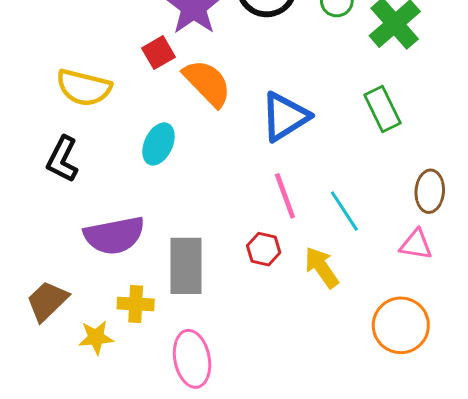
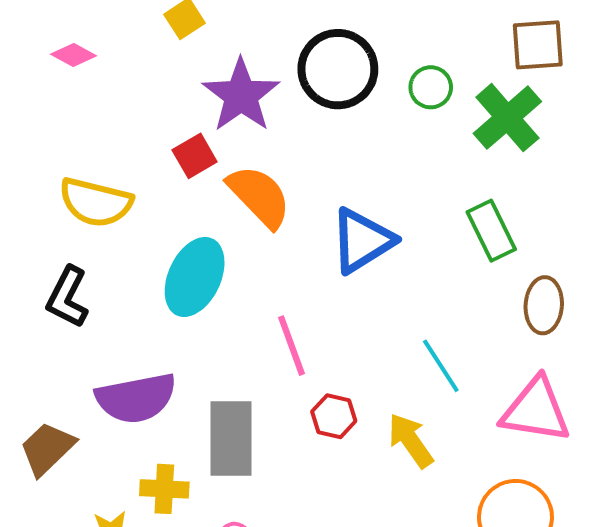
cyan ellipse: (158, 144) -> (195, 277), size x1.4
brown ellipse: (430, 191) -> (544, 305), moved
pink line: (285, 196) -> (291, 346), moved
pink triangle: (416, 245) -> (536, 410), size x1.6
brown trapezoid: (47, 301) -> (47, 449), moved

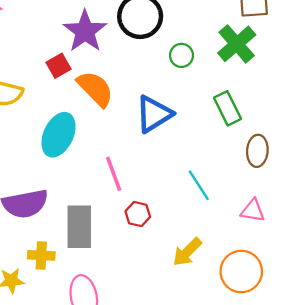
green circle: (431, 87) -> (181, 55), moved
pink triangle: (536, 410) -> (253, 211), size x0.6
yellow arrow: (411, 440) -> (187, 252), moved, turned -100

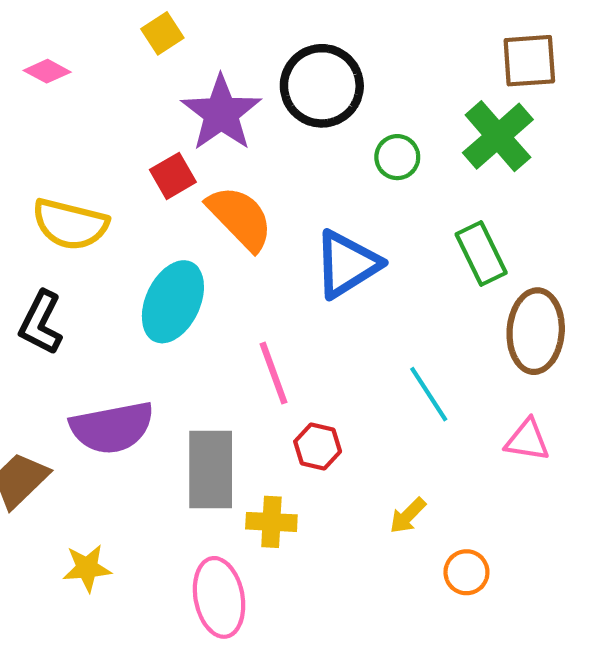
brown ellipse: (257, 151) -> (536, 331), size x1.4
yellow arrow: (187, 252) -> (408, 516), size x0.7
yellow cross: (41, 255) -> (271, 522), moved
orange circle: (241, 272) -> (466, 572), moved, size x0.6

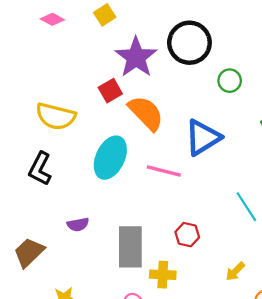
pink diamond: (47, 71) -> (52, 19), moved
pink line: (274, 373) -> (164, 171), moved, turned -56
purple semicircle: (112, 428) -> (78, 224), size x0.5

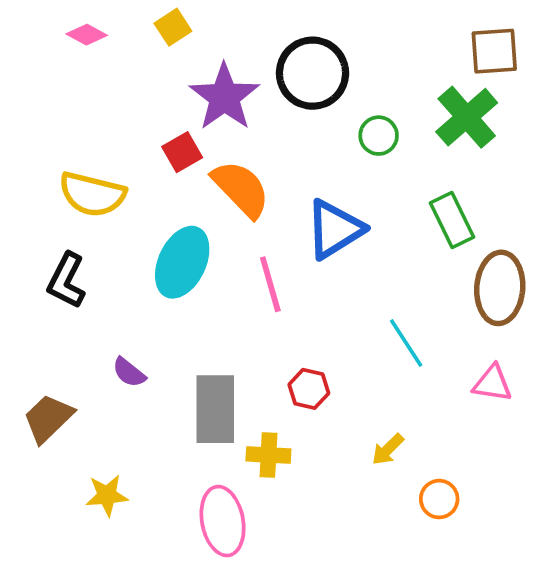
pink line: (164, 171) -> (270, 284), turned 60
purple semicircle: (78, 224) -> (129, 372), turned 50

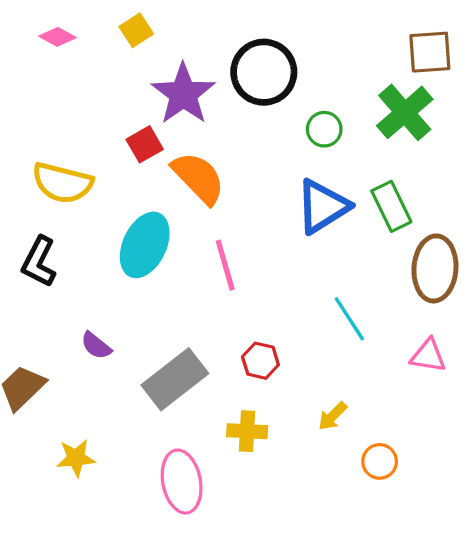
blue triangle: (335, 229) -> (323, 206), moved
gray rectangle: (215, 409) -> (175, 379), turned 52
yellow cross: (268, 455) -> (247, 431), moved

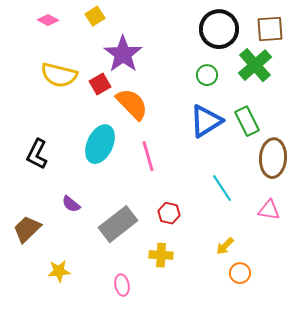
black circle: (264, 72) -> (219, 29), moved
yellow semicircle: (62, 183) -> (59, 75), moved
yellow arrow: (333, 416) -> (225, 246), moved
pink ellipse: (182, 482) -> (122, 285), size x0.6

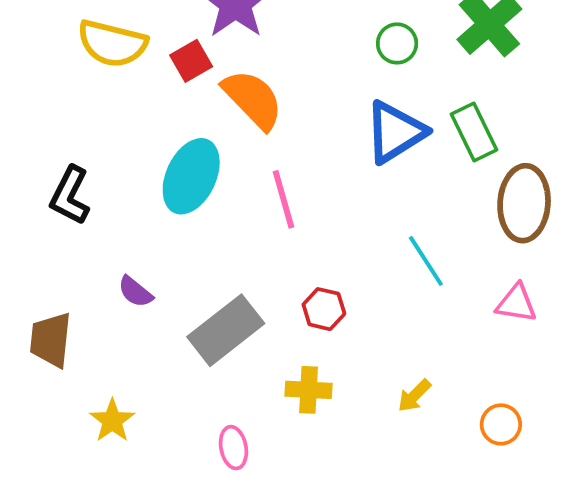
brown trapezoid: (27, 229) -> (51, 340), turned -40
yellow arrow: (225, 246) -> (414, 396), moved
yellow star: (59, 271) -> (112, 421), turned -30
orange circle: (240, 273) -> (501, 424), moved

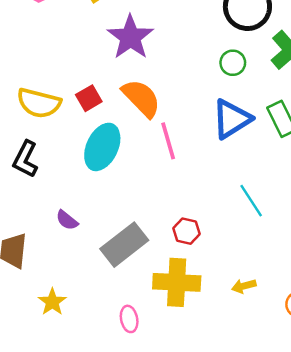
yellow semicircle: (112, 43) -> (39, 103), moved
red square: (191, 61) -> (89, 98), moved
pink line: (283, 199) -> (168, 141), moved
yellow cross: (309, 390) -> (177, 282), size x1.6
yellow arrow: (414, 396) -> (244, 286), turned 30

